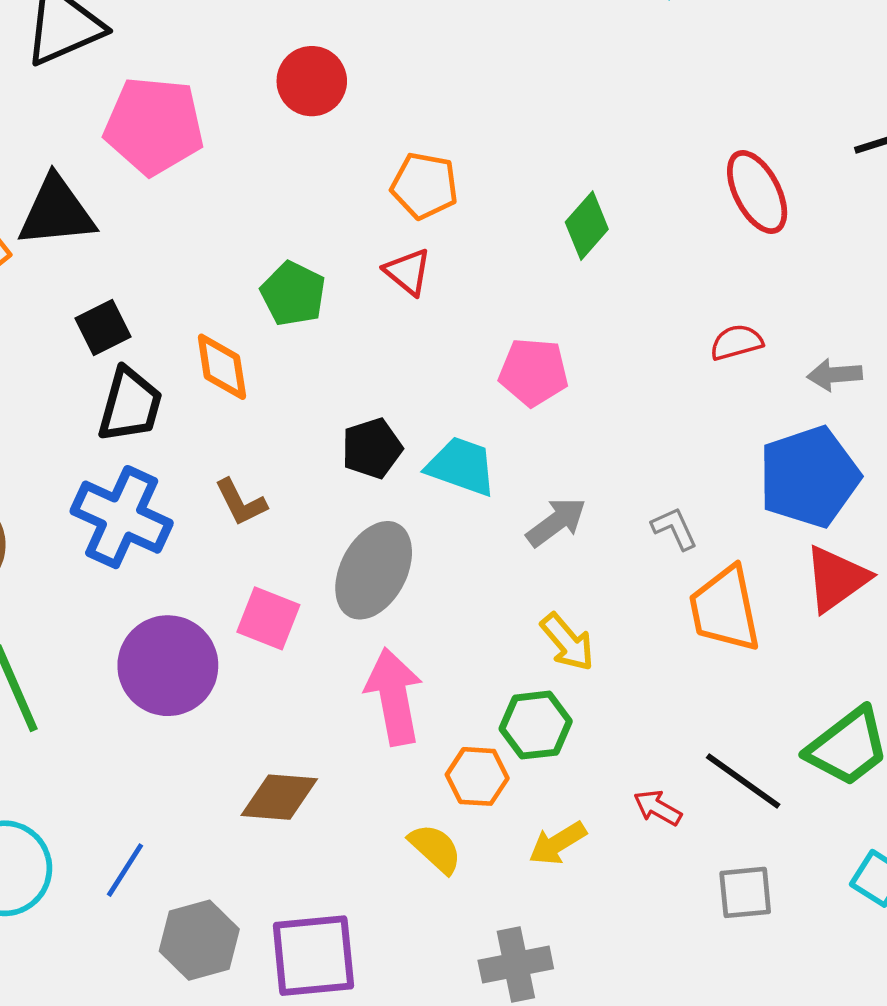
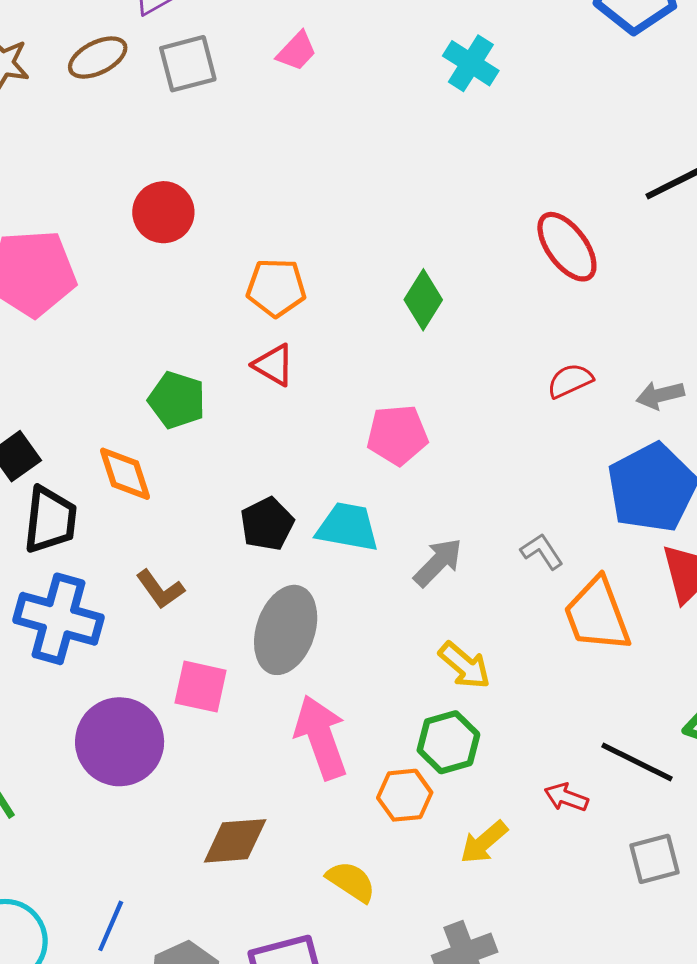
yellow semicircle: (435, 848) -> (351, 881), moved

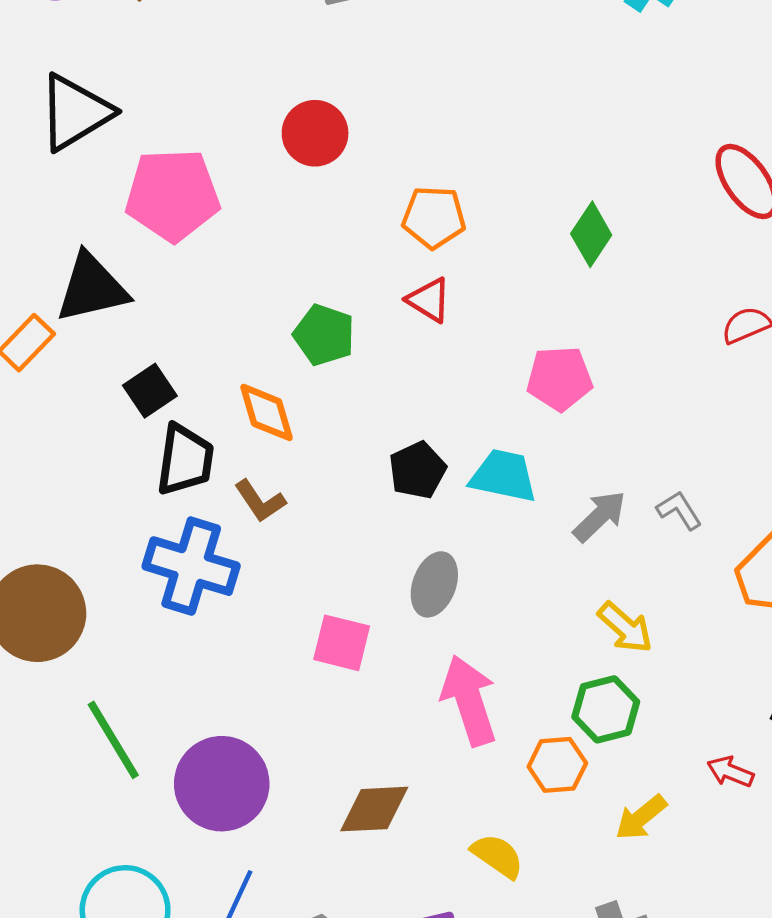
gray L-shape: (542, 551) -> (679, 510), moved
brown L-shape: (160, 589) -> (260, 501), moved
gray ellipse: (286, 630) -> (434, 584), size x0.7
purple circle: (120, 742) -> (222, 784), moved

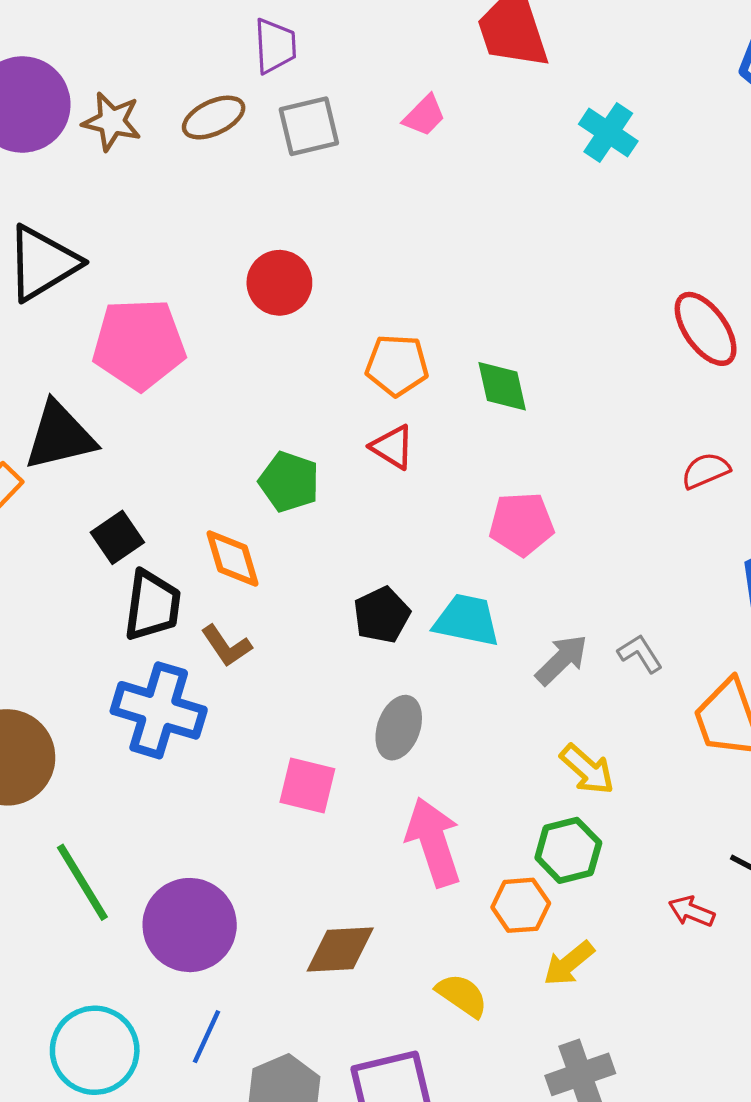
green diamond: (591, 234) -> (502, 386), moved, turned -46
yellow arrow: (641, 818) -> (569, 963), moved

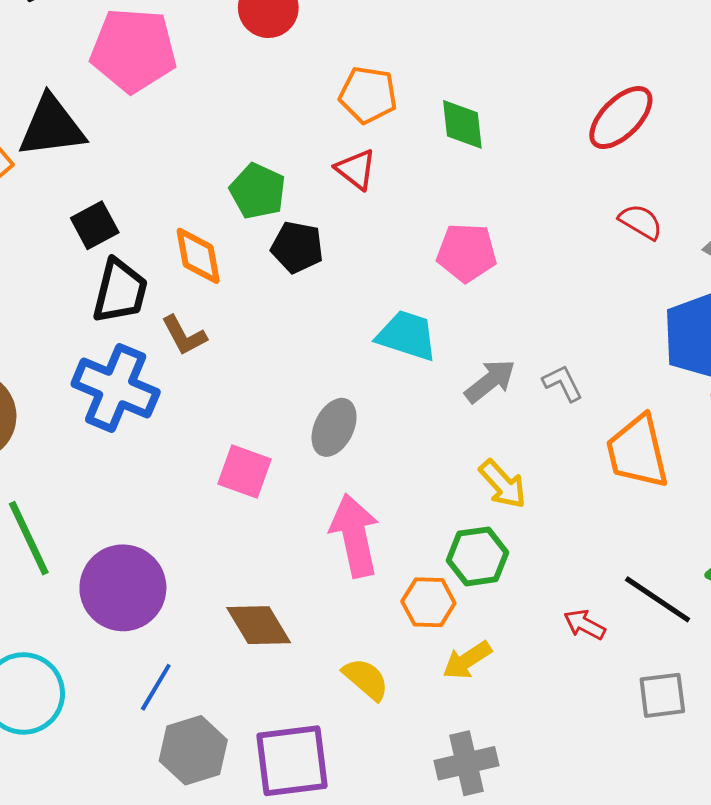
red ellipse: (706, 329) -> (621, 118), moved, turned 74
red semicircle: (706, 471) -> (641, 222), turned 48
black pentagon: (382, 615) -> (297, 247), moved, turned 30
brown diamond: (340, 949) -> (259, 625), turned 56
blue line: (207, 1037) -> (156, 687), moved

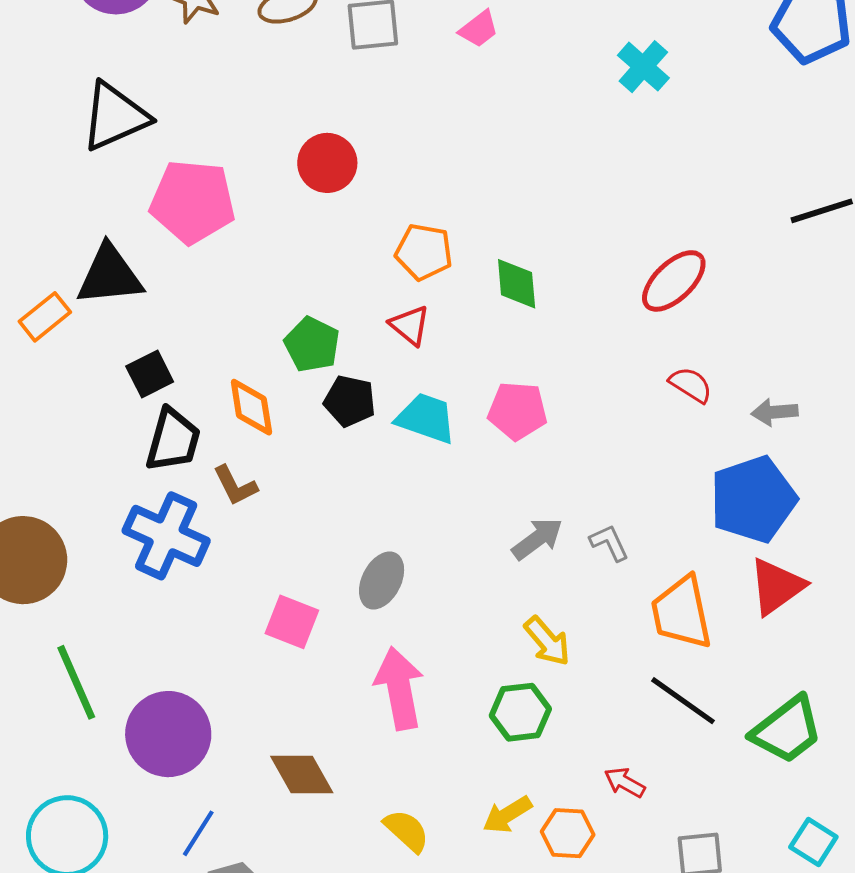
cyan trapezoid: (407, 336) -> (426, 418), moved
black line: (658, 599) -> (683, 701), moved
orange hexagon: (428, 602) -> (568, 833), moved

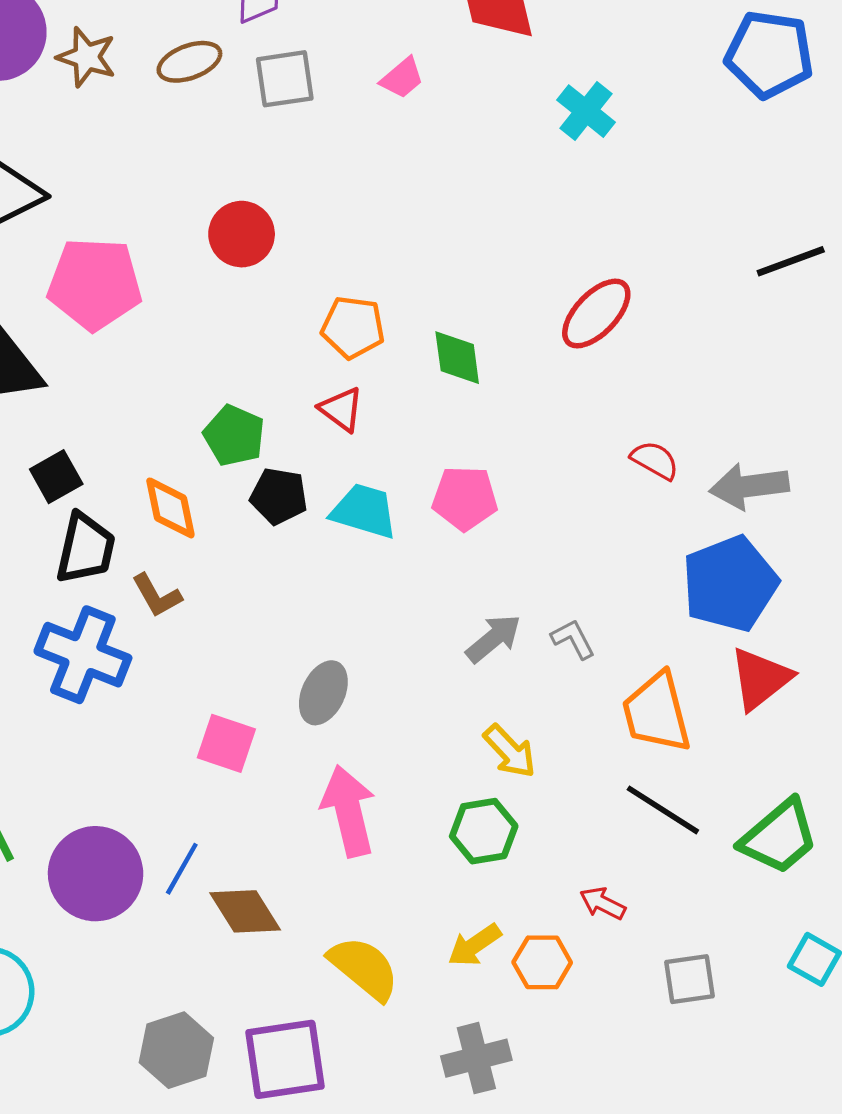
red ellipse: (674, 281) -> (596, 314), moved
gray arrow: (775, 412) -> (749, 486), size x1.5
yellow semicircle: (407, 831) -> (364, 968), size x1.4
blue line: (198, 833) -> (182, 869), moved

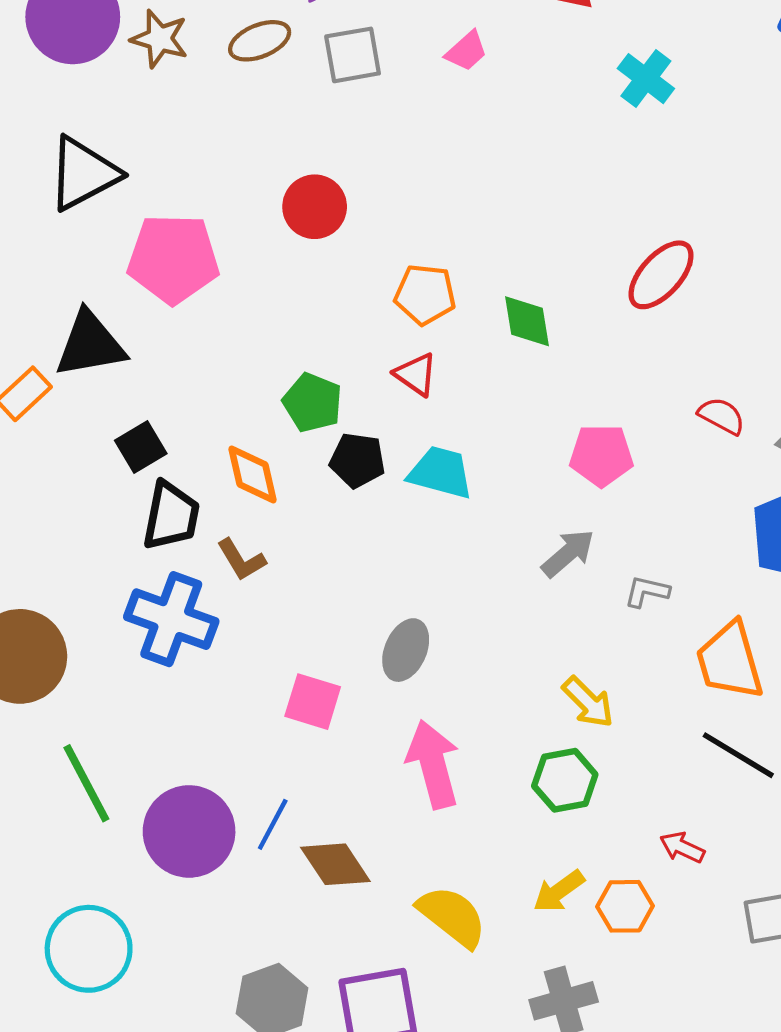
pink pentagon: (465, 498) -> (601, 455), moved
gray arrow: (493, 638) -> (568, 553), moved
gray L-shape: (573, 639) -> (647, 592), turned -48

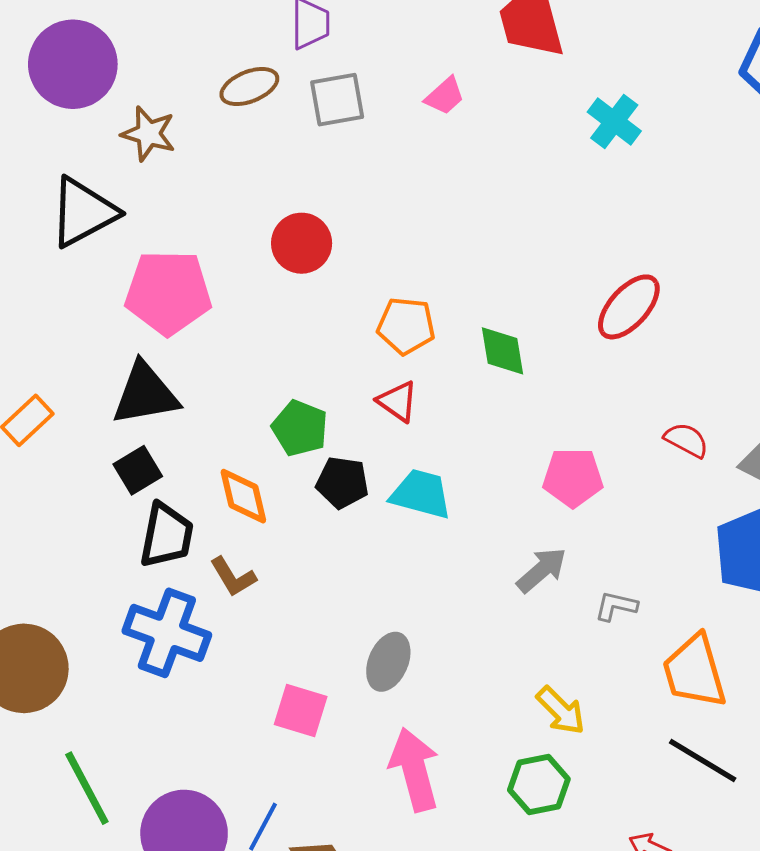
brown star: (160, 39) -> (148, 134), moved
black triangle: (90, 344) -> (145, 394), moved

